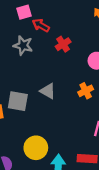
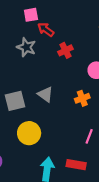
gray square: (18, 101) -> (15, 101), turned -30
yellow circle: (36, 148) -> (29, 133), moved

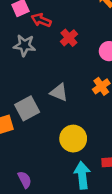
yellow circle: (29, 133) -> (73, 139), moved

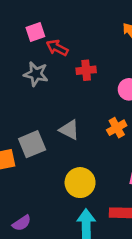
red cross: (69, 38) -> (86, 70), turned 30
purple semicircle: (25, 180) -> (22, 223), turned 78

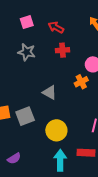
red arrow: (57, 48) -> (56, 27), moved
orange cross: (117, 128) -> (81, 82), moved
gray square: (32, 144) -> (25, 116), moved

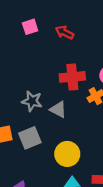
red cross: (62, 50) -> (72, 77), moved, size x1.5
gray star: (27, 52) -> (32, 101), moved

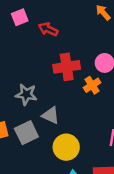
red arrow: (65, 32) -> (48, 29), moved
gray triangle: (58, 109) -> (51, 115), moved

